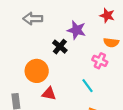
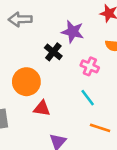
pink cross: (100, 61) -> (90, 66), moved

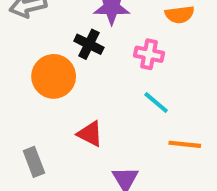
orange circle: (26, 82) -> (54, 76), moved
red triangle: (42, 108) -> (90, 134), turned 30

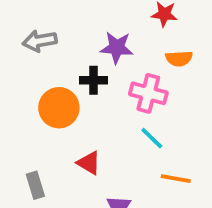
black cross: (89, 44) -> (94, 80), turned -30
pink cross: (149, 54) -> (148, 93), size x1.4

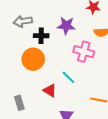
black cross: (94, 80) -> (41, 36), moved
cyan line: (152, 138) -> (68, 77), moved

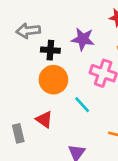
orange circle: (33, 59) -> (53, 80), moved
red triangle: (50, 90) -> (44, 120), moved

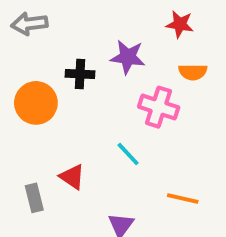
gray arrow: (28, 31) -> (29, 24), moved
orange circle: (53, 80) -> (36, 103), moved

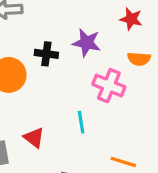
cyan line: (128, 154) -> (81, 122), turned 30

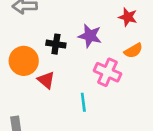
orange semicircle: (139, 59) -> (133, 51), turned -36
red triangle: (34, 138) -> (46, 80), moved

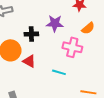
cyan line: (83, 102) -> (59, 72), turned -56

